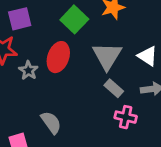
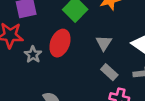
gray triangle: (107, 56) -> (104, 43), size x0.6

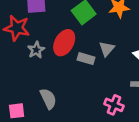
gray rectangle: (109, 72) -> (86, 59), moved, turned -35

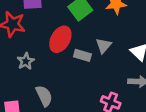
gray star: (36, 50) -> (26, 61), moved

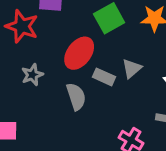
gray semicircle: (44, 96) -> (76, 97), moved

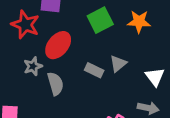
red ellipse: (79, 53) -> (58, 45), moved
gray semicircle: (76, 97) -> (55, 84), moved

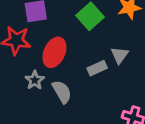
gray rectangle: (94, 70) -> (97, 68), turned -36

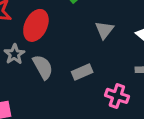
gray rectangle: (97, 68) -> (82, 72), moved

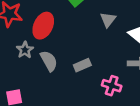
gray triangle: (104, 30) -> (108, 20), moved

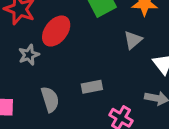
gray semicircle: (49, 61) -> (50, 99), moved

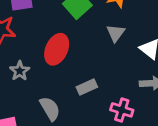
red ellipse: (56, 31) -> (57, 49), moved

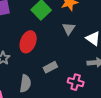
gray semicircle: (50, 109) -> (25, 84), turned 42

